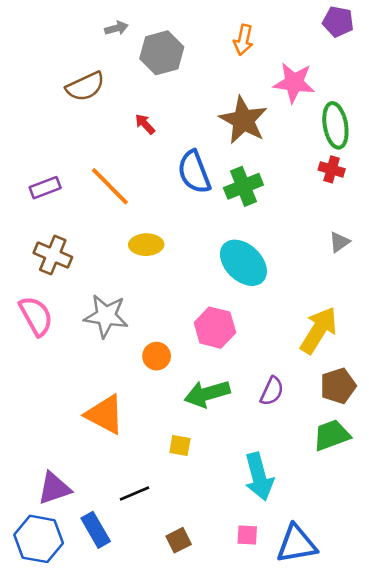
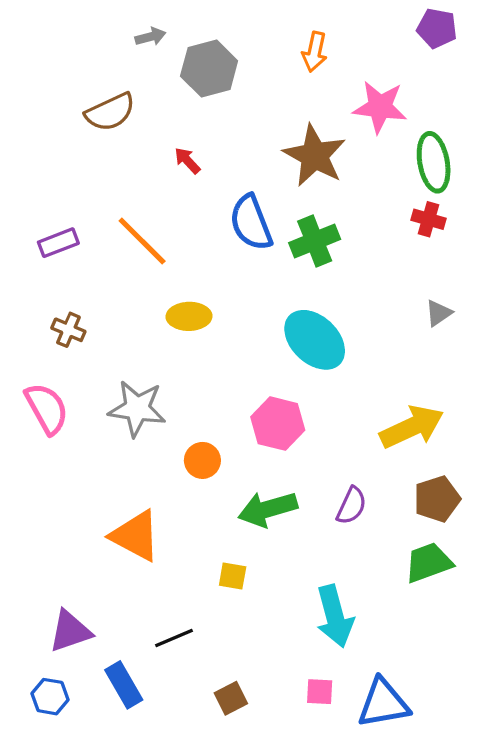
brown cross: (53, 255) -> (68, 330), size x0.7
yellow arrow: (319, 330) -> (412, 427), turned 33
blue hexagon: (39, 539) -> (50, 697), size x0.6

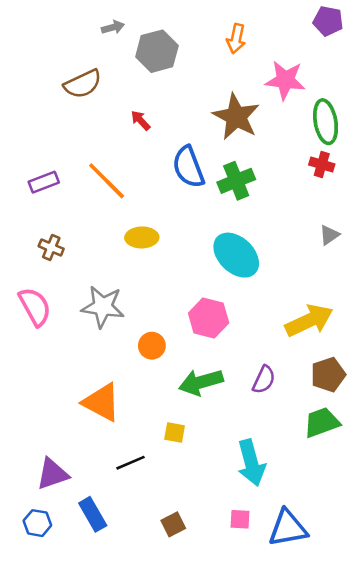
black line: (174, 638) -> (130, 463), moved

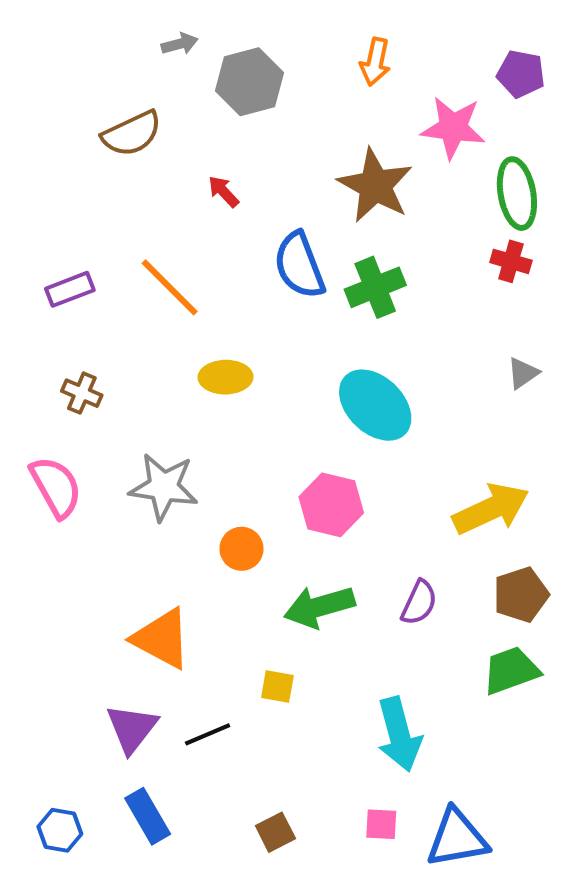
purple pentagon: (328, 21) -> (521, 74), moved
purple triangle: (52, 474) -> (132, 728), moved, turned -33

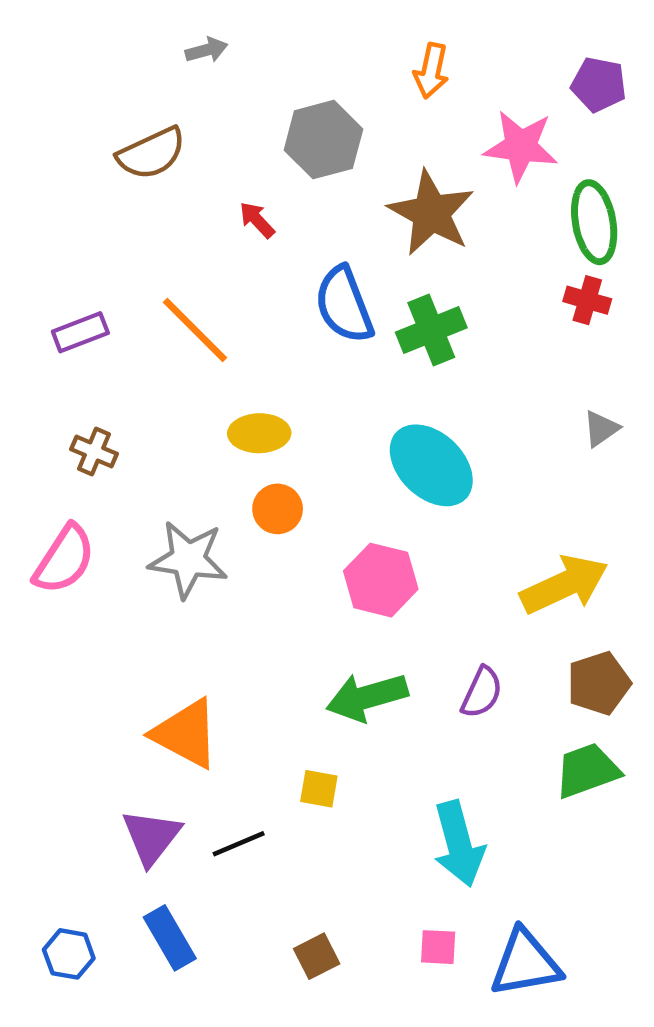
gray hexagon: (249, 82) -> (323, 140), moved
pink semicircle: (56, 487) -> (64, 559), turned 62
orange circle: (241, 549) -> (278, 509), moved

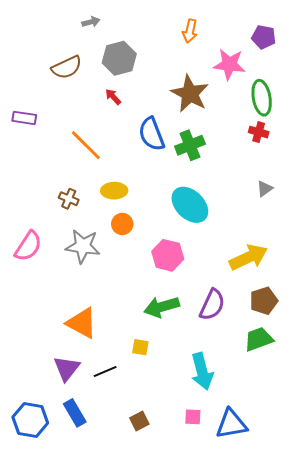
gray hexagon: (323, 140) -> (119, 58), moved
purple rectangle: (80, 332) -> (24, 118), moved, turned 30
brown cross: (94, 452) -> (69, 199), moved
purple semicircle: (482, 692) -> (212, 305), size x1.4
blue hexagon: (69, 954) -> (30, 420), size x1.6

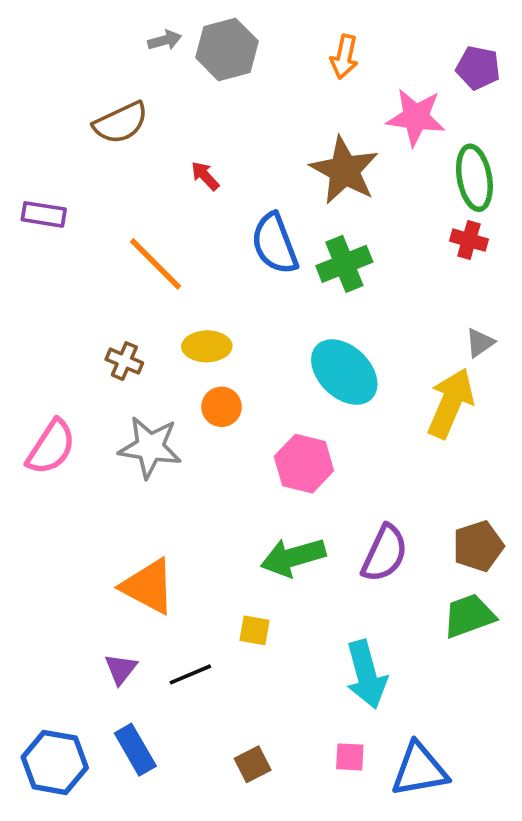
gray hexagon: (119, 58) -> (227, 49), moved
yellow arrow: (249, 257) -> (451, 403), moved, turned -42
purple triangle: (67, 368) -> (121, 669), size x0.7

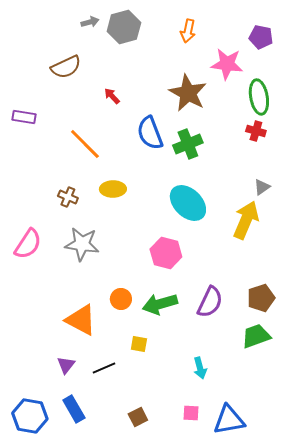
orange circle: (222, 407) -> (121, 299), moved
cyan arrow: (366, 674) -> (200, 368), size x0.6

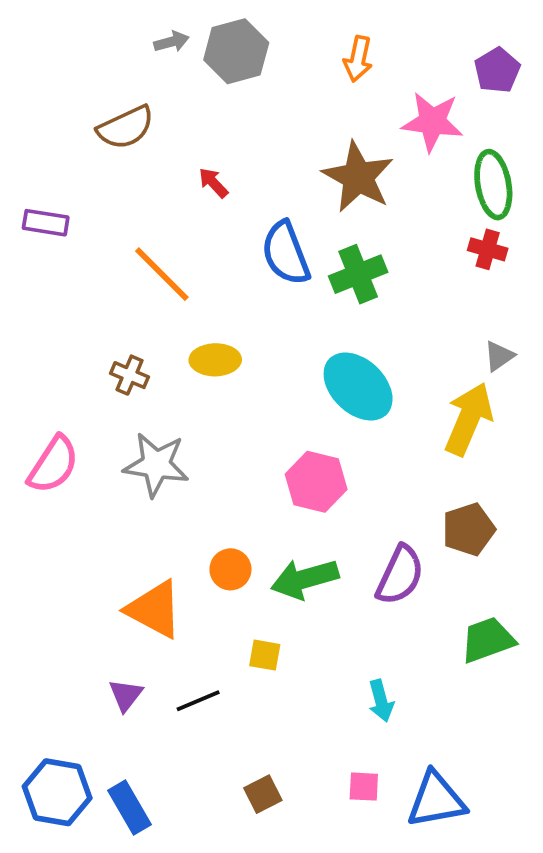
purple pentagon: (261, 37) -> (497, 70), turned 30
brown pentagon: (261, 298) -> (469, 529), moved
blue rectangle: (74, 409) -> (129, 807), moved

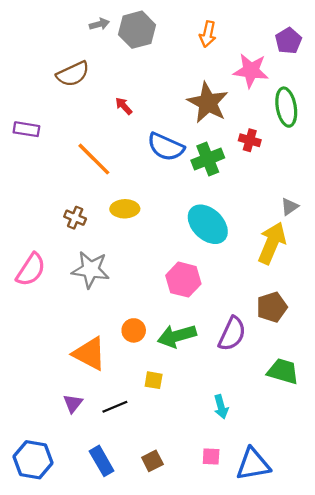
red cross: (488, 249) -> (250, 140), moved
blue semicircle: (286, 253) -> (166, 147), turned -45
green trapezoid: (488, 640) -> (283, 371), turned 36
blue rectangle: (129, 807) -> (102, 461), moved

